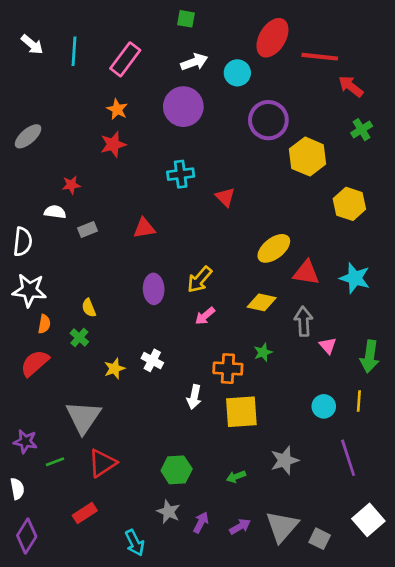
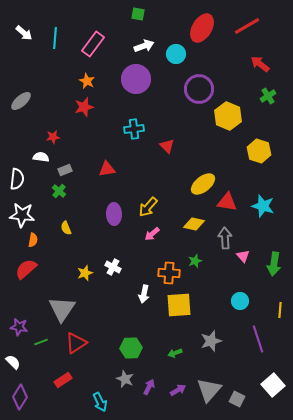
red line: (320, 57) -> (247, 26), moved, turned -36
green cross: (79, 338) -> (59, 191), moved
yellow line: (359, 401) -> (280, 310), moved
white semicircle: (17, 489) -> (13, 362), turned -35

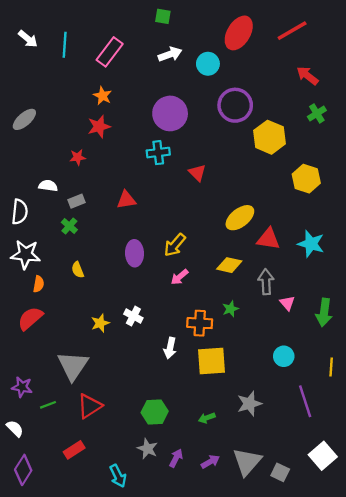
purple circle: (136, 79) -> (170, 113), moved
red star: (53, 137) -> (78, 157), moved

